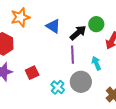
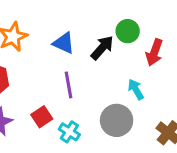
purple line: (73, 55) -> (69, 85), moved
cyan cross: (58, 87) -> (69, 132), moved

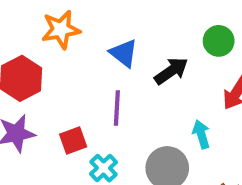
green circle: (128, 31) -> (219, 41), moved

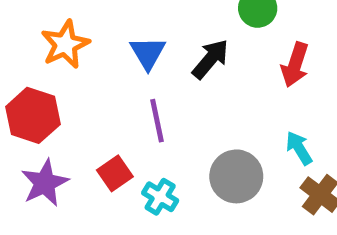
blue triangle: (124, 53) -> (148, 53), turned 36
cyan arrow: (201, 134) -> (299, 148), moved

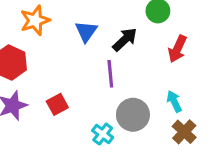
purple line: (157, 121) -> (110, 74), moved
cyan cross: (160, 197) -> (103, 134), moved

